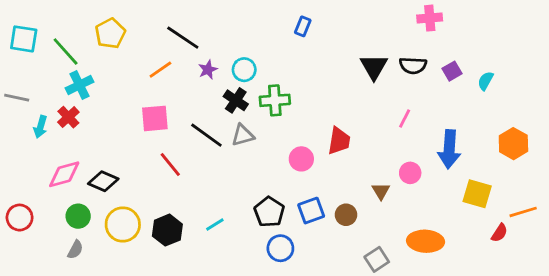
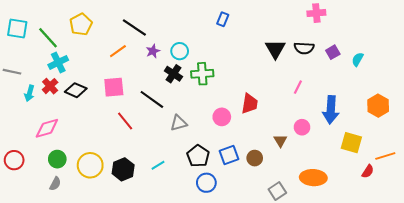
gray triangle: (243, 135) -> (179, 123), moved
black diamond: (103, 181) -> (76, 90), moved

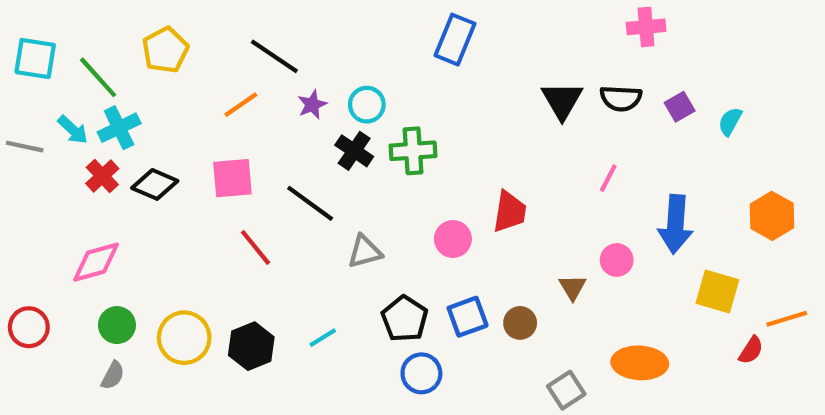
blue rectangle: (223, 19) -> (455, 40), size x1.6
cyan arrow: (29, 93) -> (73, 130), moved, turned -63

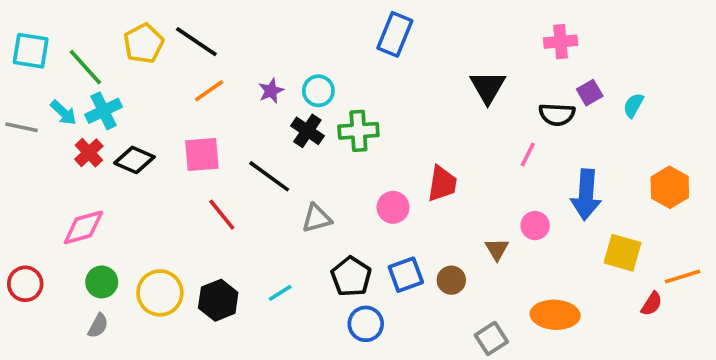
pink cross: (646, 27) -> (561, 42), moved
black line: (274, 56) -> (196, 42), moved
black semicircle: (621, 98) -> (557, 114), moved

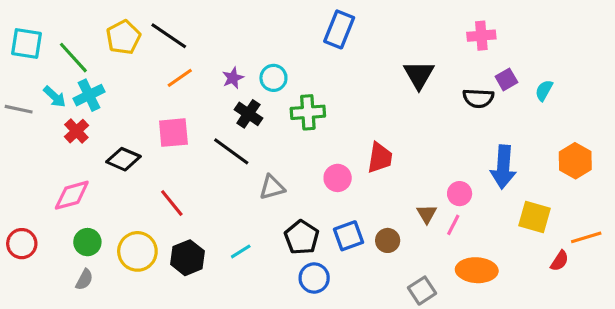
black cross: (307, 131) -> (248, 114), moved
pink line: (528, 155) -> (453, 225), moved
black diamond: (134, 160) -> (123, 159), moved
red line: (222, 215) -> (172, 203), moved

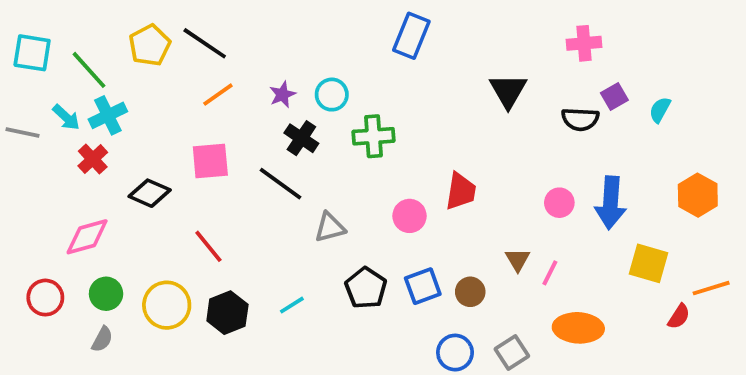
pink circle: (460, 194) -> (559, 203), moved
red circle: (22, 244) -> (45, 298), moved
blue circle: (314, 278) -> (455, 353), moved

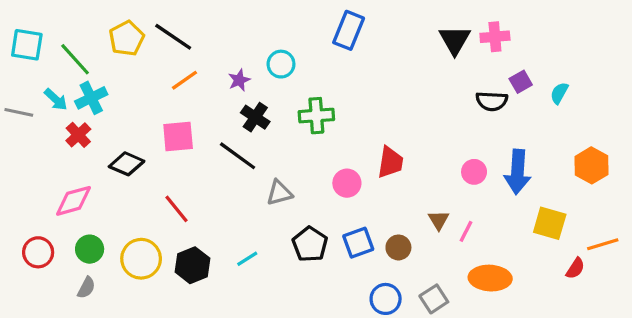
black triangle: (508, 91) -> (455, 40), moved
cyan circle: (332, 95) -> (281, 64), moved

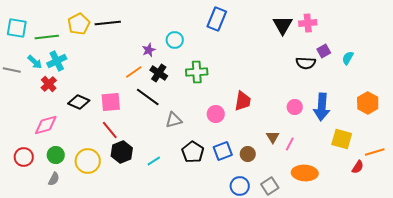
black line: (173, 37) -> (108, 23), turned -40
green line: (75, 59) -> (47, 37), turned -55
orange line: (184, 80) -> (134, 72), moved
pink square: (178, 136) -> (111, 102), moved
black hexagon: (193, 265) -> (122, 152), moved

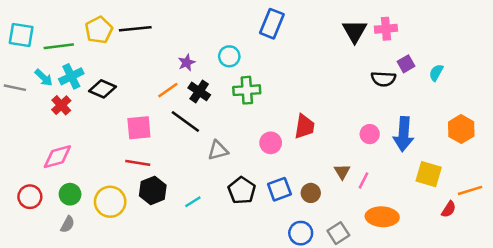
cyan circle: (175, 40) -> (229, 56), moved
black diamond: (79, 102) -> (103, 89), moved
red line: (110, 130) -> (138, 163), turned -42

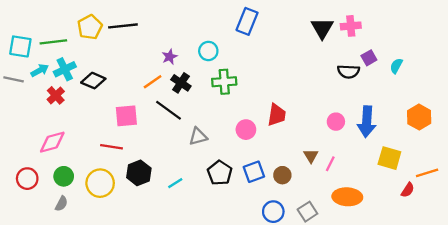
cyan square: (21, 35) -> (20, 46), moved
cyan arrow: (44, 78) -> (40, 70), turned -72
red line: (138, 163) -> (112, 147), moved

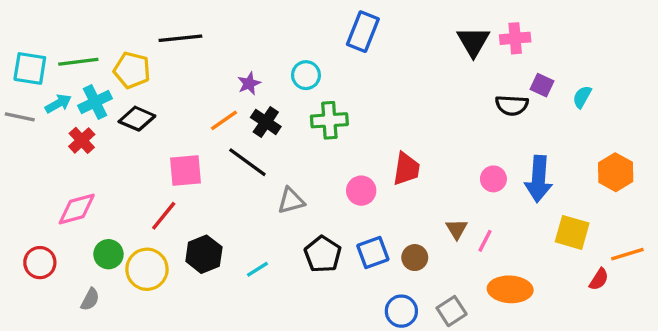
yellow pentagon: (90, 27) -> (132, 70), moved, turned -30
purple square: (369, 58) -> (542, 85), turned -35
red line: (112, 147) -> (164, 216), turned -60
green circle: (64, 176) -> (108, 254), moved

